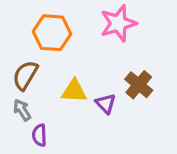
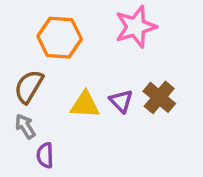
purple triangle: (106, 104) -> (121, 101), moved

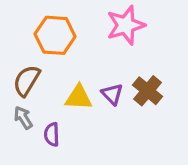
purple semicircle: (45, 155) -> (52, 134), moved

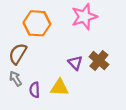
yellow triangle: (79, 97) -> (59, 88), moved

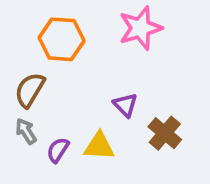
brown cross: (99, 61) -> (165, 133), moved
purple semicircle: (35, 90) -> (58, 150), turned 35

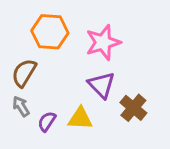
pink star: (140, 28) -> (103, 42), moved
purple triangle: (125, 105) -> (102, 85), size x1.4

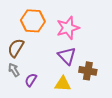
brown cross: (133, 108) -> (88, 71), turned -30
yellow triangle: (80, 118) -> (63, 84), moved

